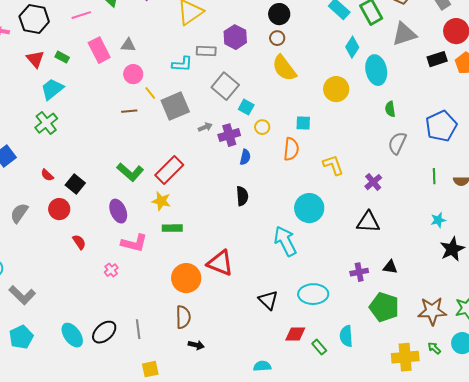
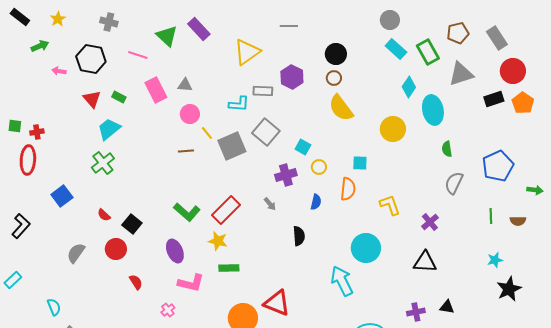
pink line: (81, 15) -> (138, 55), turned 36
gray square: (225, 86) -> (266, 132), moved
gray arrow: (205, 127) -> (270, 204), moved, turned 72
blue semicircle: (245, 157) -> (316, 202), moved

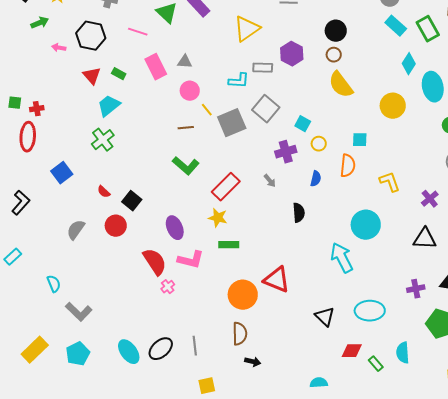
green L-shape: (187, 212) -> (186, 166), moved
red semicircle: (136, 282) -> (155, 262), moved, size x1.8

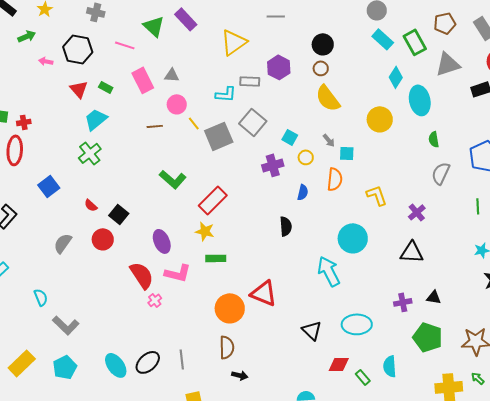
brown line: (186, 128) -> (155, 126), moved
gray arrow: (270, 181) -> (329, 140), moved

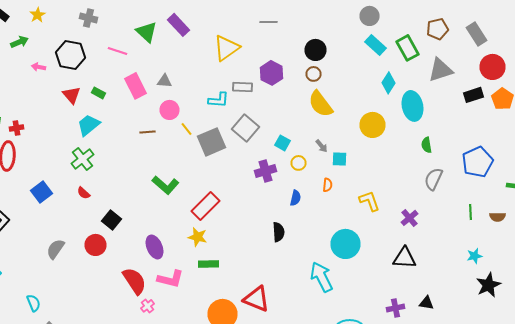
orange semicircle: (335, 179) -> (328, 185), size x0.6
red semicircle: (91, 205) -> (84, 193), moved

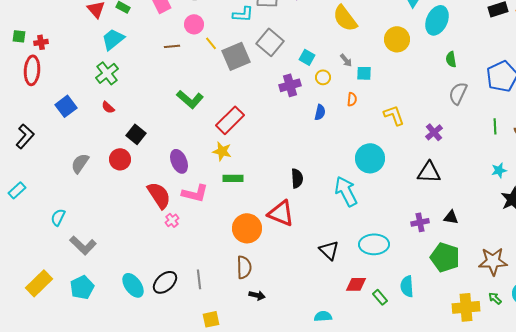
cyan ellipse: (412, 106) -> (437, 20), turned 36
black semicircle: (278, 232) -> (297, 178), moved
cyan semicircle: (34, 303) -> (58, 217), turned -132

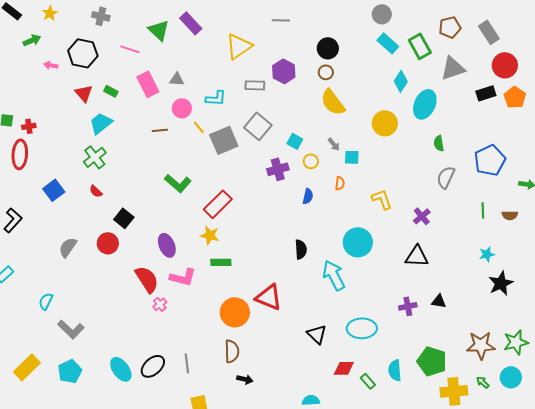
cyan L-shape: (243, 14) -> (216, 98), moved
black semicircle: (297, 178) -> (301, 249), moved
green pentagon: (445, 257) -> (432, 361), moved

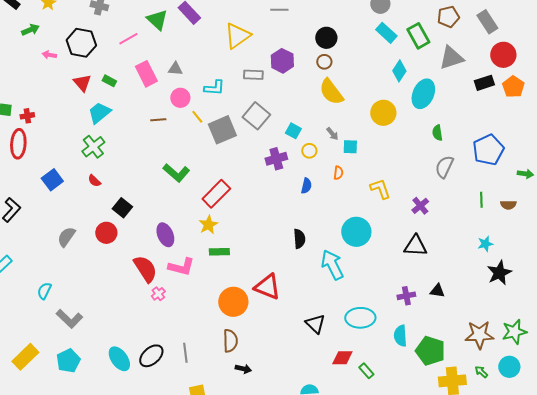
pink line: (130, 49) -> (128, 39), turned -48
yellow star: (210, 235) -> (208, 225), turned 30
cyan semicircle: (395, 370) -> (400, 336), moved

